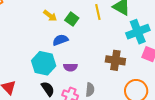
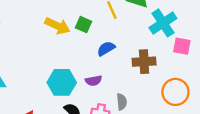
yellow arrow: (50, 16) -> (57, 26), size x1.5
blue semicircle: (60, 40) -> (106, 49), moved

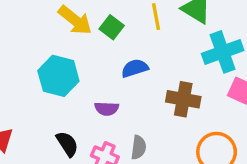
cyan hexagon: (62, 82) -> (58, 76), moved

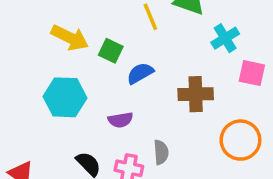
green square: (112, 27) -> (111, 51), moved
cyan cross: (223, 52) -> (225, 38), size x0.7

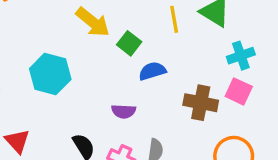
pink square: (252, 73) -> (239, 91), moved
cyan hexagon: (65, 97) -> (50, 74), moved

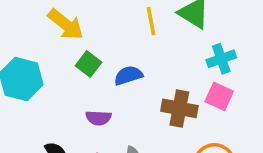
green square: (129, 43) -> (89, 64), moved

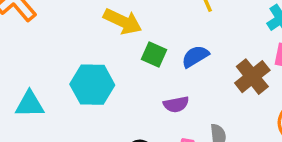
brown cross: (179, 108) -> (252, 77), turned -36

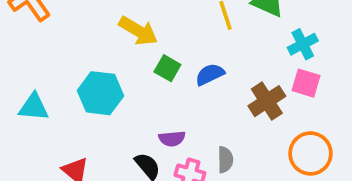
purple semicircle: (176, 104) -> (172, 139), moved

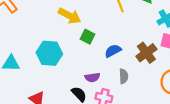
blue semicircle: (210, 74) -> (113, 51), moved
gray semicircle: (225, 160) -> (124, 76), moved

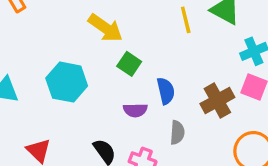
blue semicircle: (113, 51) -> (166, 91), turned 98
purple semicircle: (92, 77) -> (135, 110), moved

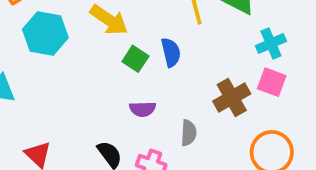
cyan hexagon: (67, 82) -> (45, 33), moved
blue semicircle: (166, 91) -> (171, 52), moved

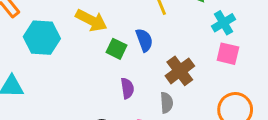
brown cross: (232, 98) -> (180, 71), moved
purple semicircle: (143, 109) -> (127, 88), turned -90

